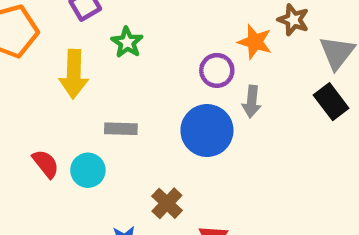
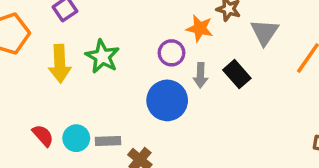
green star: (127, 42) -> (102, 57), moved, size x1.4
black rectangle: (331, 102) -> (237, 74), moved
gray rectangle: (121, 129) -> (108, 141), moved

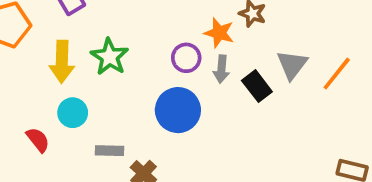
gray triangle: (265, 32) -> (292, 65), moved
gray arrow: (200, 75) -> (221, 69), moved
cyan circle: (76, 138) -> (73, 113), moved

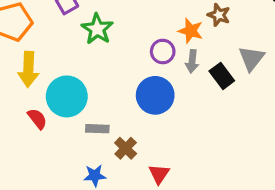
green star: (109, 57) -> (97, 29), moved
yellow arrow: (62, 62) -> (28, 69), moved
cyan circle: (73, 113) -> (67, 96), size x1.6

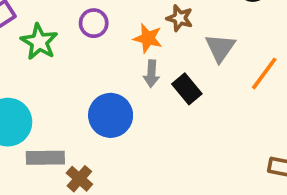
purple circle: (163, 52) -> (94, 23), moved
gray triangle: (252, 58) -> (220, 48), moved
gray rectangle: (97, 129) -> (45, 158), size x1.4

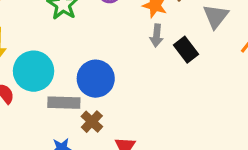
blue circle: (111, 115) -> (96, 79), moved

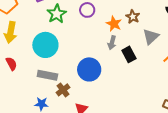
cyan circle: (34, 71) -> (45, 45), moved
blue circle: (96, 79) -> (89, 69), moved

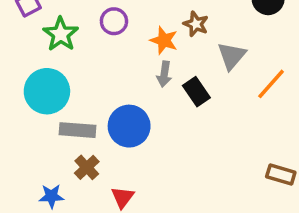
gray rectangle: (47, 75) -> (78, 130), moved

